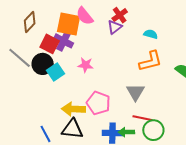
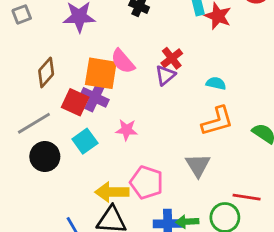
gray line: (20, 58) -> (34, 123), turned -70
black circle: (43, 64) -> (45, 157), moved
red line: (142, 118) -> (247, 197), moved

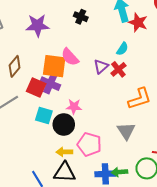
red cross: (172, 58) -> (118, 69), moved
cyan semicircle: (216, 83) -> (122, 49), moved, turned 112
cyan square: (85, 141) -> (44, 116), turned -36
black circle: (45, 157) -> (64, 124), moved
yellow arrow: (112, 192) -> (64, 152), size x0.7

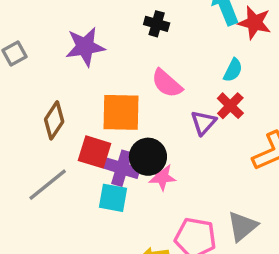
pink semicircle: (70, 57) -> (167, 83), moved
purple triangle: (101, 66) -> (203, 123), moved
purple cross: (50, 84) -> (122, 168), moved
black circle: (64, 124) -> (148, 157), moved
gray triangle: (126, 131) -> (242, 226), moved, turned 30

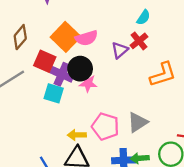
pink semicircle: (167, 83) -> (86, 38), moved, turned -65
orange square: (121, 112) -> (66, 37), turned 36

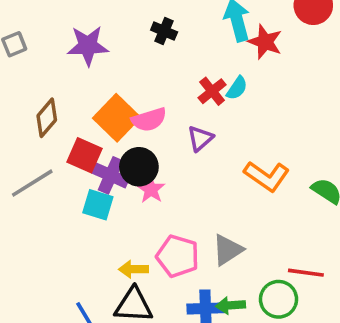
red cross: (139, 41) -> (212, 91), moved
orange L-shape: (163, 74) -> (267, 176), turned 52
pink star: (88, 83) -> (151, 189), turned 30

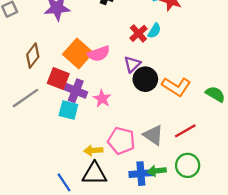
black circle: (139, 167) -> (145, 79), moved
gray triangle: (228, 250) -> (153, 135), turned -50
red line: (306, 273) -> (185, 131), moved, turned -35

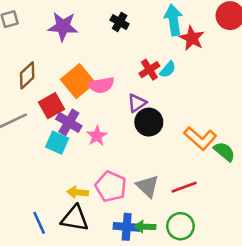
red square: (58, 79) -> (52, 106), turned 30
orange L-shape: (176, 87) -> (200, 138), moved

